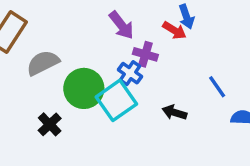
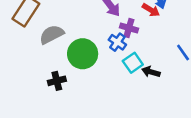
cyan square: (116, 100) -> (133, 63), moved, size x0.7
black cross: (50, 124) -> (57, 81), turned 30

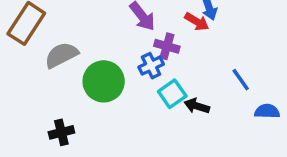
blue cross: (117, 42) -> (151, 66), turned 30
black cross: (57, 81) -> (61, 132), moved

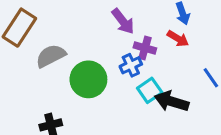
red arrow: (197, 22) -> (178, 39), moved
black arrow: (197, 106) -> (172, 101), size x1.5

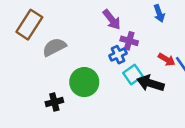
red arrow: (178, 39) -> (167, 60), moved
green circle: (88, 79) -> (84, 82), moved

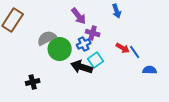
gray semicircle: (54, 47) -> (47, 38), moved
green circle: (84, 82) -> (60, 49), moved
black arrow: (150, 83) -> (82, 67), moved

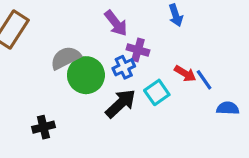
cyan square: (96, 60) -> (157, 92), moved
black arrow: (82, 67) -> (121, 103), turned 120

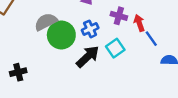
purple cross: (138, 50) -> (119, 16), moved
red arrow: (185, 74) -> (139, 23), moved, turned -140
black cross: (43, 127) -> (18, 72), moved

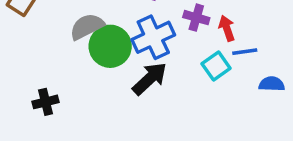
blue cross: (90, 29) -> (153, 37), size x1.6
blue line: (151, 39) -> (245, 52), turned -63
cyan square: (115, 48) -> (216, 66), moved

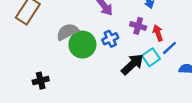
blue cross: (153, 37) -> (110, 39), size x0.6
blue line: (245, 52) -> (169, 48), turned -35
black arrow: (150, 79) -> (132, 64), moved

